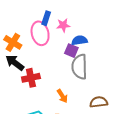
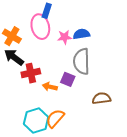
pink star: (63, 25) -> (65, 37), moved
purple square: (71, 51) -> (68, 79), moved
orange arrow: (62, 96) -> (50, 87), moved, turned 136

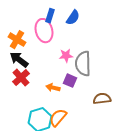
blue semicircle: (81, 34) -> (73, 18), moved, turned 133
pink star: (65, 37) -> (66, 56), moved
red cross: (31, 73) -> (21, 78), moved, turned -30

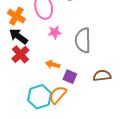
pink star: (66, 56) -> (55, 32), moved
purple square: (70, 81) -> (70, 77), moved

